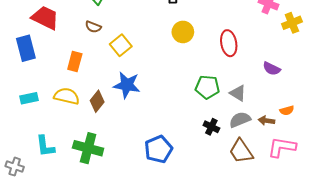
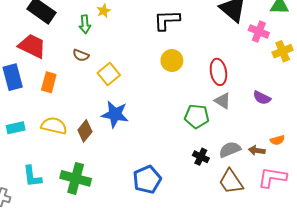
orange rectangle: (75, 62) -> (49, 82), moved
gray triangle: (238, 93) -> (223, 101), moved

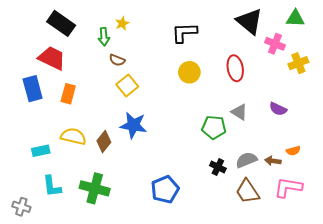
brown semicircle: (81, 55) -> (117, 60), moved
red ellipse: (218, 72) -> (235, 68), moved
cyan rectangle: (16, 128) -> (41, 151), moved

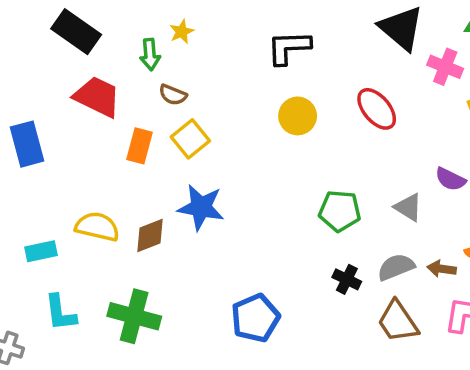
red trapezoid: (52, 58) -> (97, 97), moved
red ellipse: (235, 68) -> (377, 109), turned -30
orange rectangle: (68, 94) -> (139, 146), moved
gray triangle: (239, 112) -> (408, 207), moved
brown diamond: (104, 142) -> (150, 235), turned 30

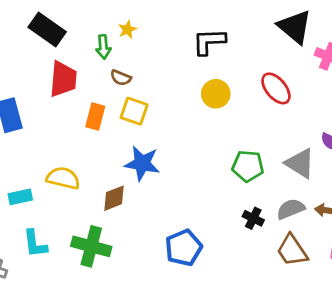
red trapezoid: (97, 97) -> (63, 79), turned 69
yellow square: (190, 139) -> (134, 111), turned -32
gray triangle: (408, 207) -> (300, 163), size x1.4
brown diamond: (150, 235) -> (114, 198), moved

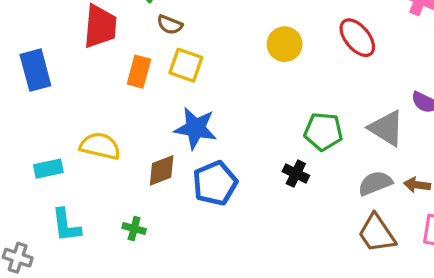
black cross: (253, 218) -> (296, 174), moved
green cross: (91, 246) -> (134, 229), size x0.5
blue pentagon: (184, 248) -> (215, 183), moved

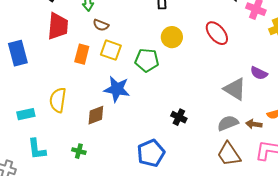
green pentagon: (323, 131) -> (147, 60), moved
yellow semicircle: (100, 146) -> (58, 100), turned -95
blue pentagon: (215, 183) -> (151, 153), moved

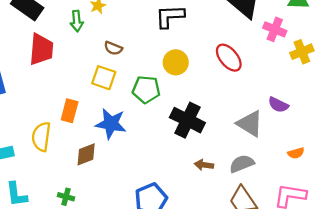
brown semicircle: (101, 25) -> (113, 48), moved
orange rectangle: (82, 54) -> (70, 111), moved
black cross: (179, 117) -> (187, 120), moved, size x1.8
brown arrow: (254, 124) -> (204, 165), moved

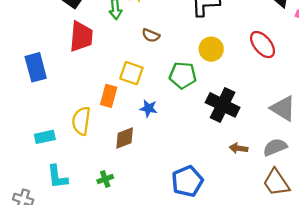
yellow square: (104, 78) -> (131, 73), moved
blue star: (111, 124) -> (149, 108), size x0.6
green cross: (66, 197) -> (105, 179), turned -35

